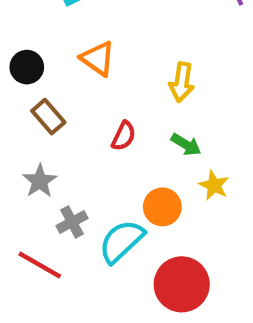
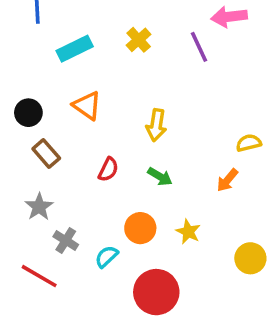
yellow star: (214, 185) -> (188, 232), moved
gray cross: (72, 222) -> (66, 241), turned -30
cyan semicircle: (121, 241) -> (107, 257), size x0.6

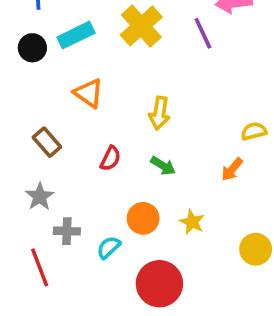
yellow cross: (139, 40) -> (141, 26), size x1.6
black circle: (28, 113) -> (32, 48), moved
gray cross: (66, 241) -> (67, 231), turned -30
red line: (39, 276) -> (40, 267), turned 39

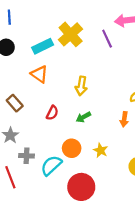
cyan rectangle: (76, 35) -> (43, 46), moved
green arrow: (163, 166) -> (83, 117), turned 120
orange arrow: (232, 169) -> (124, 119), turned -32
cyan semicircle: (109, 247) -> (51, 165), size x1.5

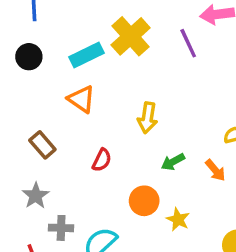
green arrow: (83, 117) -> (173, 162), moved
orange arrow: (124, 119) -> (215, 170), turned -48
orange circle: (72, 148) -> (144, 201), moved

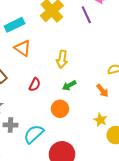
cyan rectangle: (87, 55) -> (14, 25), moved
green arrow: (173, 162) -> (69, 86), moved
yellow star: (178, 219) -> (100, 120), moved

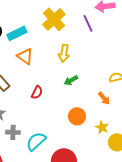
yellow arrow: (62, 59) -> (64, 53), moved
green arrow: (69, 86) -> (71, 80), moved
orange circle: (60, 109) -> (77, 116), moved

